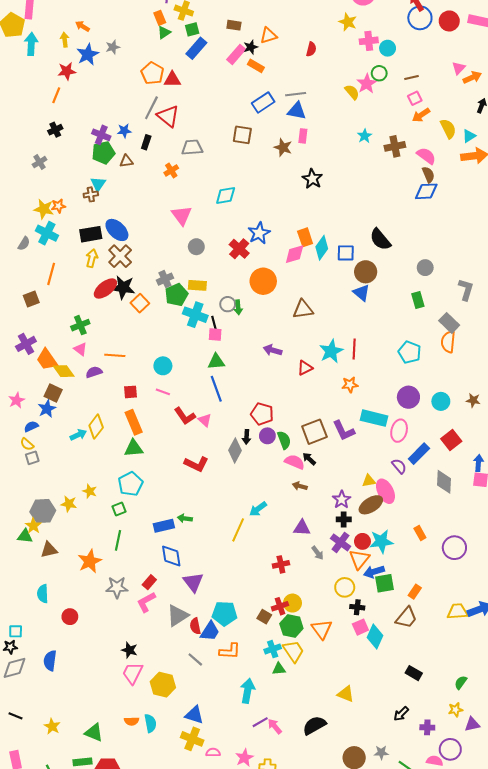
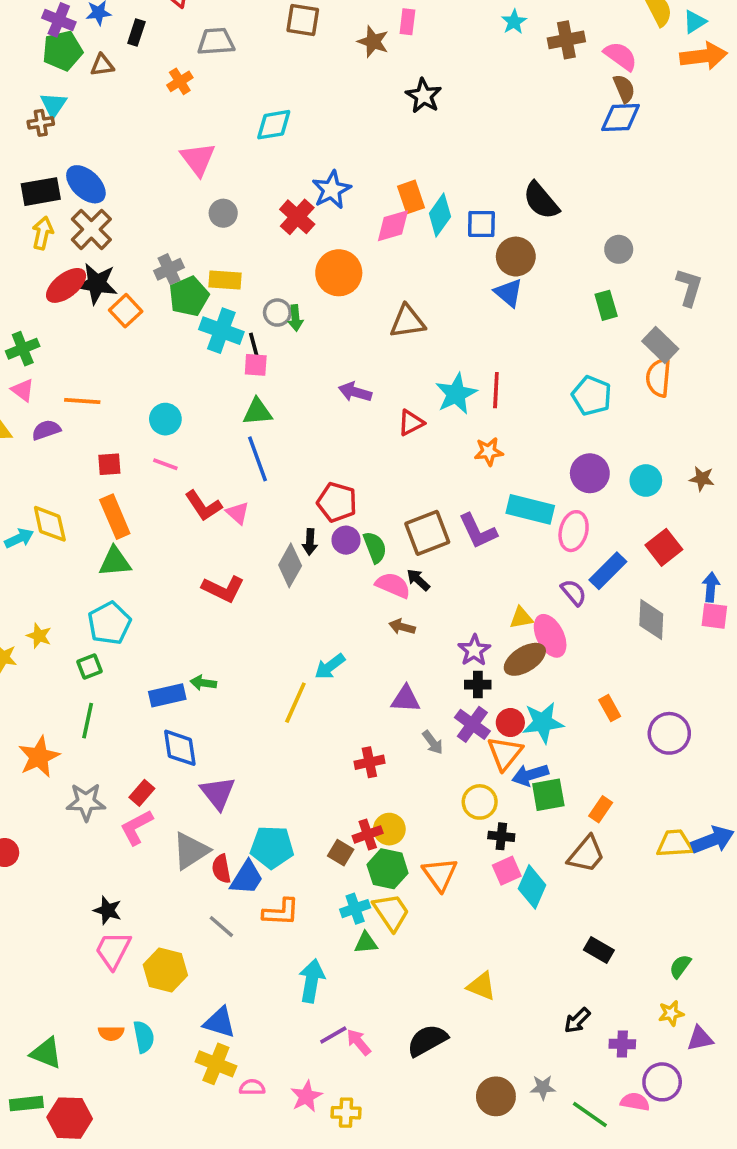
yellow diamond: (96, 426) -> (50, 524), turned -50

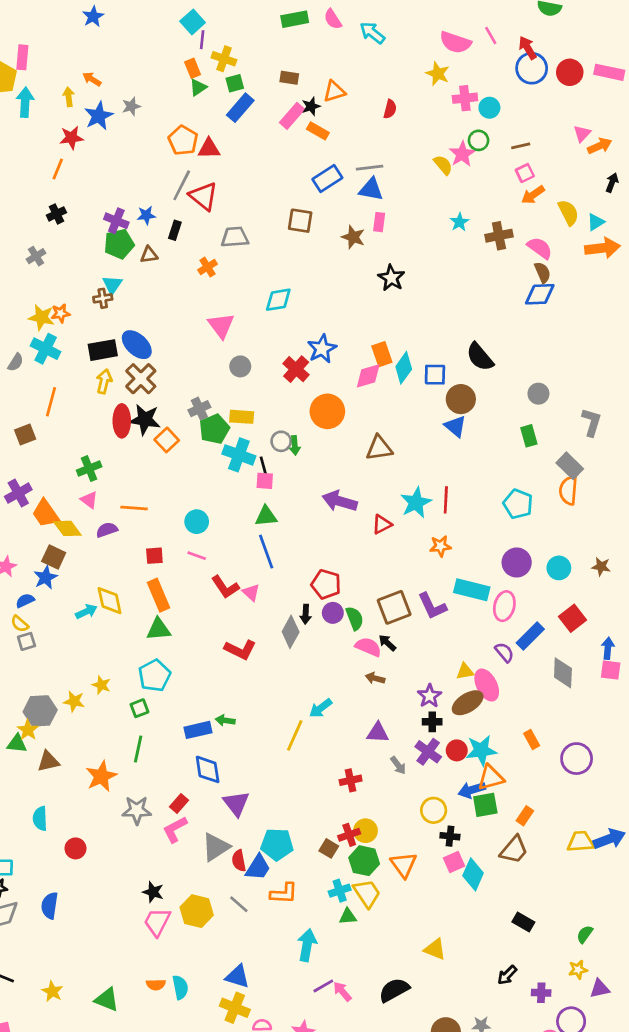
red ellipse: (66, 285) -> (122, 421), turned -52
purple arrow: (355, 392) -> (340, 501), size x1.4
orange triangle: (505, 753) -> (491, 778), moved, turned 36
yellow hexagon: (165, 970) -> (197, 911), moved

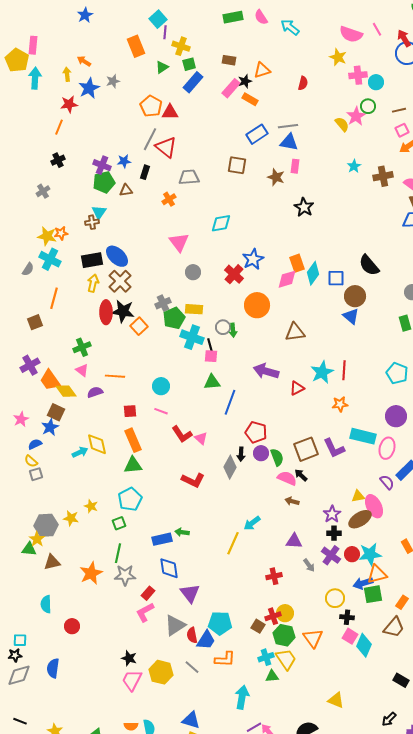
orange rectangle: (193, 68) -> (136, 46), moved, size x1.5
blue line: (266, 552) -> (230, 402), moved, turned 40
gray star: (137, 810) -> (125, 575), moved
pink square: (454, 862) -> (350, 636), turned -35

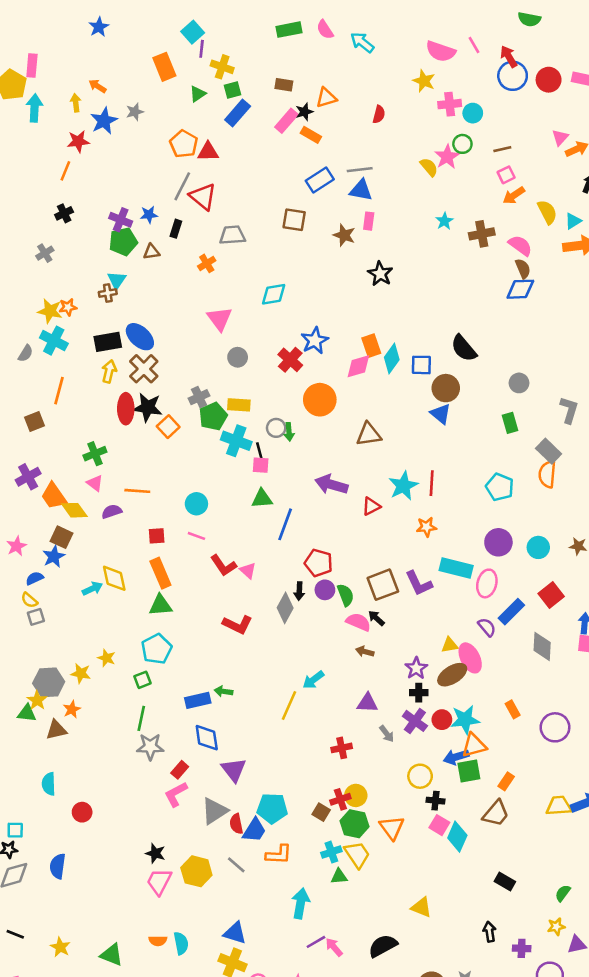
orange star: (91, 573) -> (72, 709), moved, size x0.6
black arrow: (389, 719) -> (489, 932), turned 126

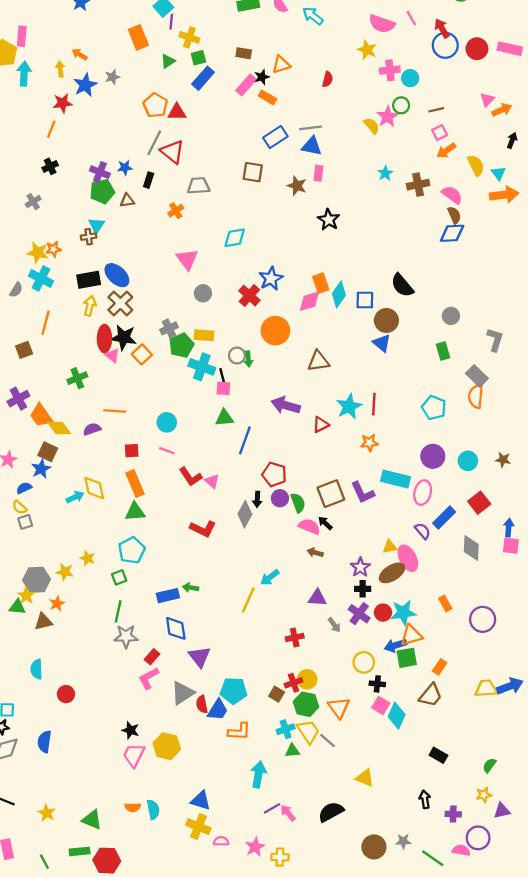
cyan triangle: (573, 221) -> (498, 173), turned -35
pink triangle: (95, 483) -> (112, 356), moved
gray line: (236, 865) -> (328, 740), moved

